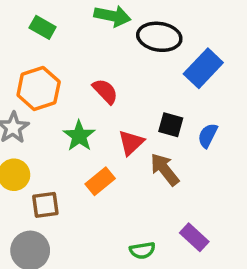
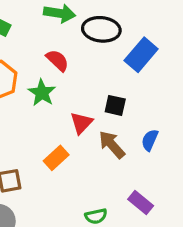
red semicircle: (105, 91) -> (57, 60), moved
green star: (79, 136) -> (42, 93), moved
blue semicircle: (208, 136) -> (150, 140), moved

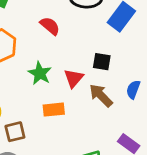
green star: (42, 93) -> (40, 73), moved
orange rectangle: (56, 158) -> (54, 110), turned 40

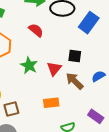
blue semicircle: (133, 90) -> (98, 76), turned 40
orange rectangle: (54, 110) -> (51, 103), moved

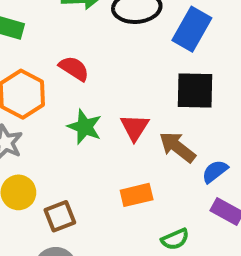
red semicircle: (36, 30) -> (74, 68), moved
black square: (75, 56) -> (195, 91), moved, size x1.5
blue semicircle: (98, 76) -> (215, 171), moved

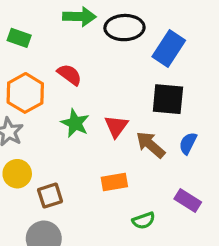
blue semicircle: (215, 171) -> (188, 143), moved, turned -30

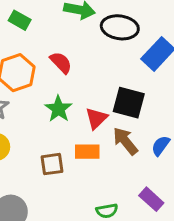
black square: (168, 99) -> (129, 103), moved
orange rectangle: (114, 182) -> (87, 152), moved
brown square: (50, 196) -> (52, 164), moved

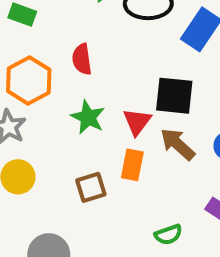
red semicircle: (61, 63) -> (82, 59), turned -135
orange rectangle: (87, 152) -> (132, 165), turned -70

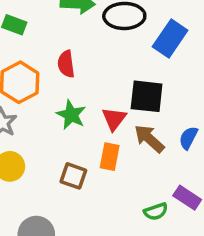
brown square: (91, 187) -> (73, 176), turned 36
green semicircle: (168, 235) -> (156, 211), moved

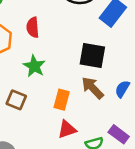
red triangle: (114, 119) -> (67, 129), moved, turned 30
brown square: (73, 176) -> (16, 100), moved

